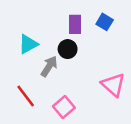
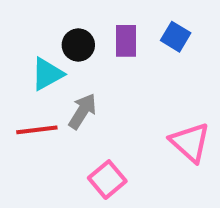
black circle: (68, 49) -> (78, 45), moved
red line: (26, 96) -> (37, 130), moved, turned -60

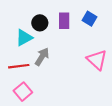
pink triangle: (190, 142) -> (97, 60), moved
pink square: (107, 180) -> (23, 92), moved

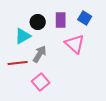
pink triangle: (97, 60) -> (75, 44), moved
pink square: (23, 92) -> (41, 82), moved

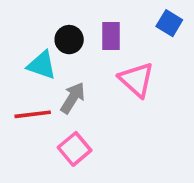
blue square: (85, 18) -> (169, 23), moved
cyan triangle: (23, 36) -> (42, 65), turned 48

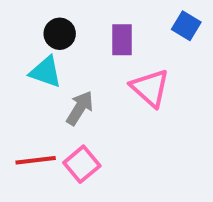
black circle: (69, 40) -> (60, 34), moved
red line: (33, 114) -> (36, 160), moved

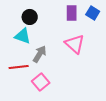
purple rectangle: (122, 40) -> (72, 13), moved
red line: (36, 160) -> (19, 67), moved

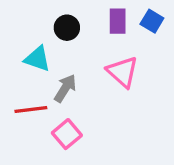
black circle: (30, 17) -> (67, 28), moved

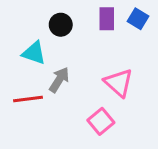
pink triangle: (122, 72) -> (119, 83), moved
pink square: (67, 134) -> (101, 121), moved

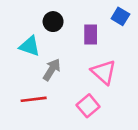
purple rectangle: (107, 19) -> (91, 35), moved
red line: (28, 99) -> (34, 99), moved

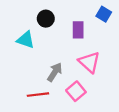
gray arrow: (52, 70) -> (55, 72), moved
red line: (34, 99) -> (38, 95), moved

